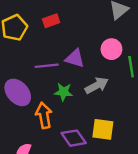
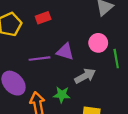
green star: (63, 92) -> (62, 95), moved

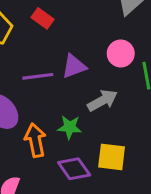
red rectangle: (43, 18) -> (42, 18), turned 56
purple triangle: (65, 52) -> (74, 66), turned -36

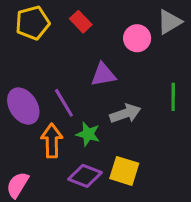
pink circle: (121, 53) -> (137, 38), moved
purple line: (38, 76) -> (64, 103), moved, turned 56
purple diamond: (74, 169) -> (85, 176), turned -44

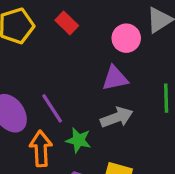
purple triangle: (103, 75) -> (115, 78), moved

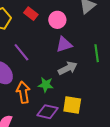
pink circle: (126, 38) -> (57, 20), moved
purple line: (52, 108) -> (21, 52), moved

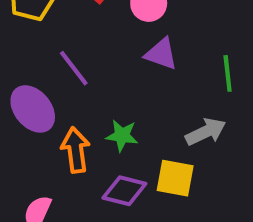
purple triangle: (64, 44) -> (161, 54), turned 36
gray arrow: (68, 68) -> (206, 132), moved

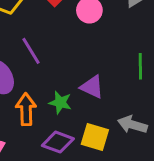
purple triangle: (161, 54) -> (92, 87), moved
gray arrow: (206, 132) -> (132, 125), moved, turned -144

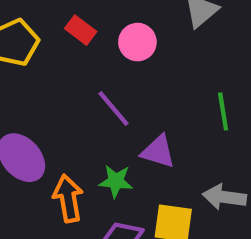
purple line: (31, 51) -> (113, 109), moved

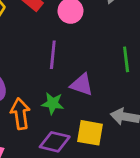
purple line: (113, 109) -> (53, 55), turned 44

